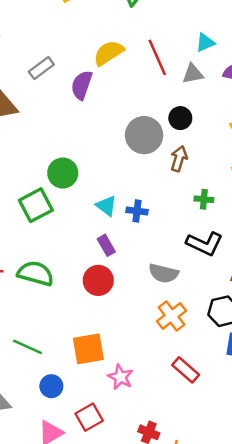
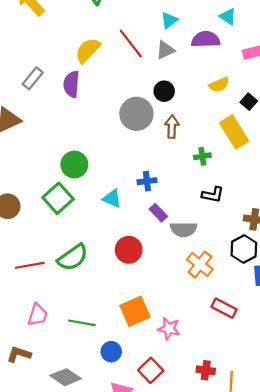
cyan triangle: (106, 206) -> (112, 198), moved
black L-shape: (205, 244) -> (213, 195), size x0.7
purple rectangle: (106, 245) -> (158, 213), moved
green semicircle: (35, 273) -> (73, 257), turned 144

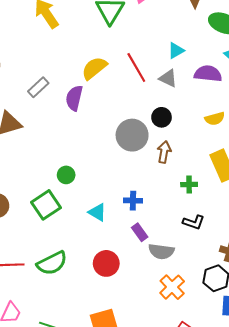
gray triangle: (165, 50) -> (168, 78), turned 42
green circle: (74, 165) -> (66, 175), size x0.7

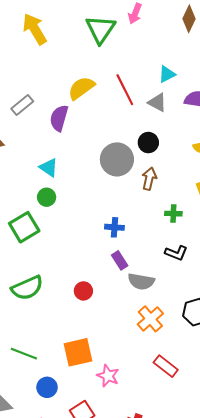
cyan triangle: (97, 212) -> (49, 168), moved
red circle: (106, 263) -> (83, 291), size x0.7

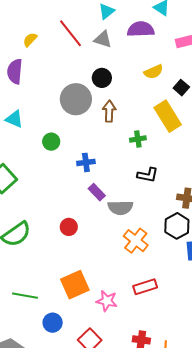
yellow semicircle: (81, 88) -> (30, 40), size x0.6
green circle: (47, 197) -> (51, 142), moved
red rectangle: (166, 366) -> (145, 287), moved, turned -45

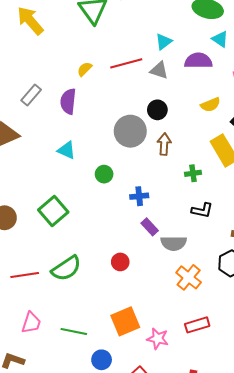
red line: (70, 33) -> (126, 63), turned -68

